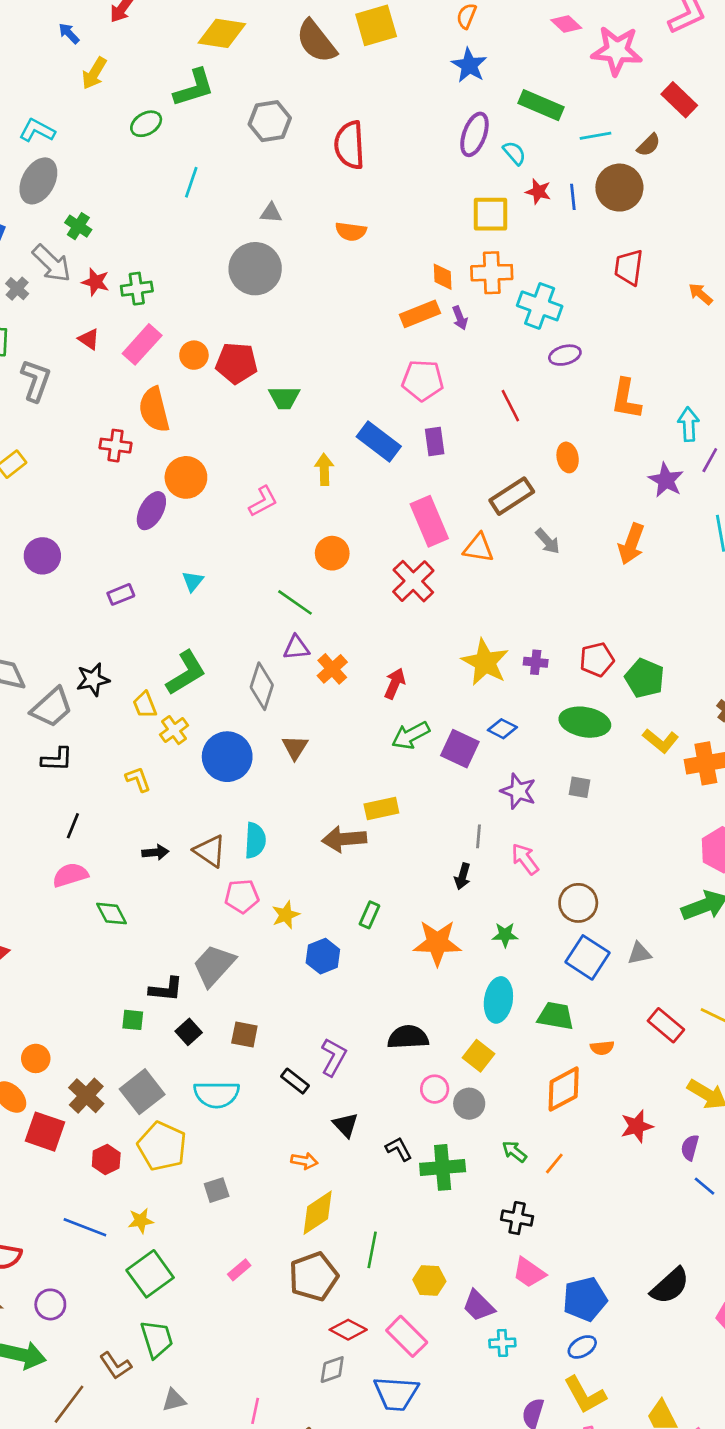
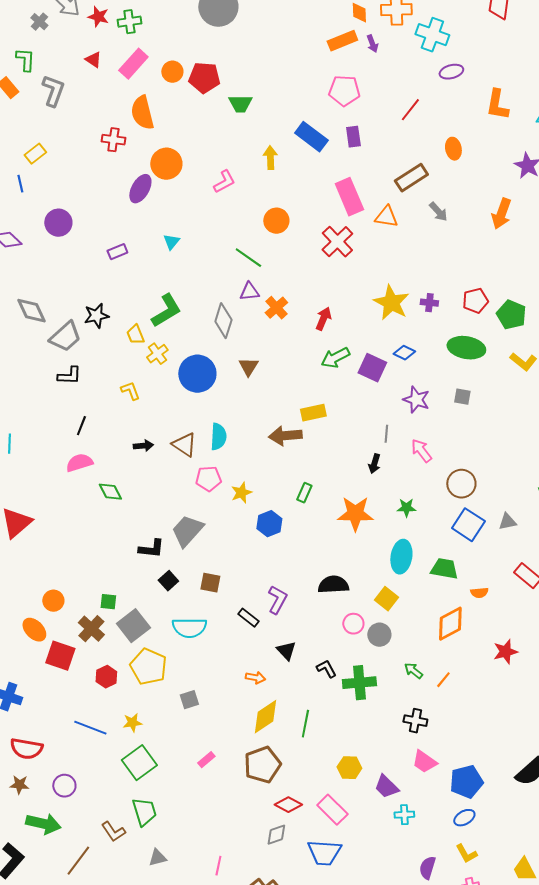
red line: (510, 406) -> (410, 110), turned 65
green square: (133, 1020) -> (108, 602), moved
green line: (372, 1250) -> (305, 724), moved
yellow L-shape: (585, 1395) -> (466, 854), size x0.7

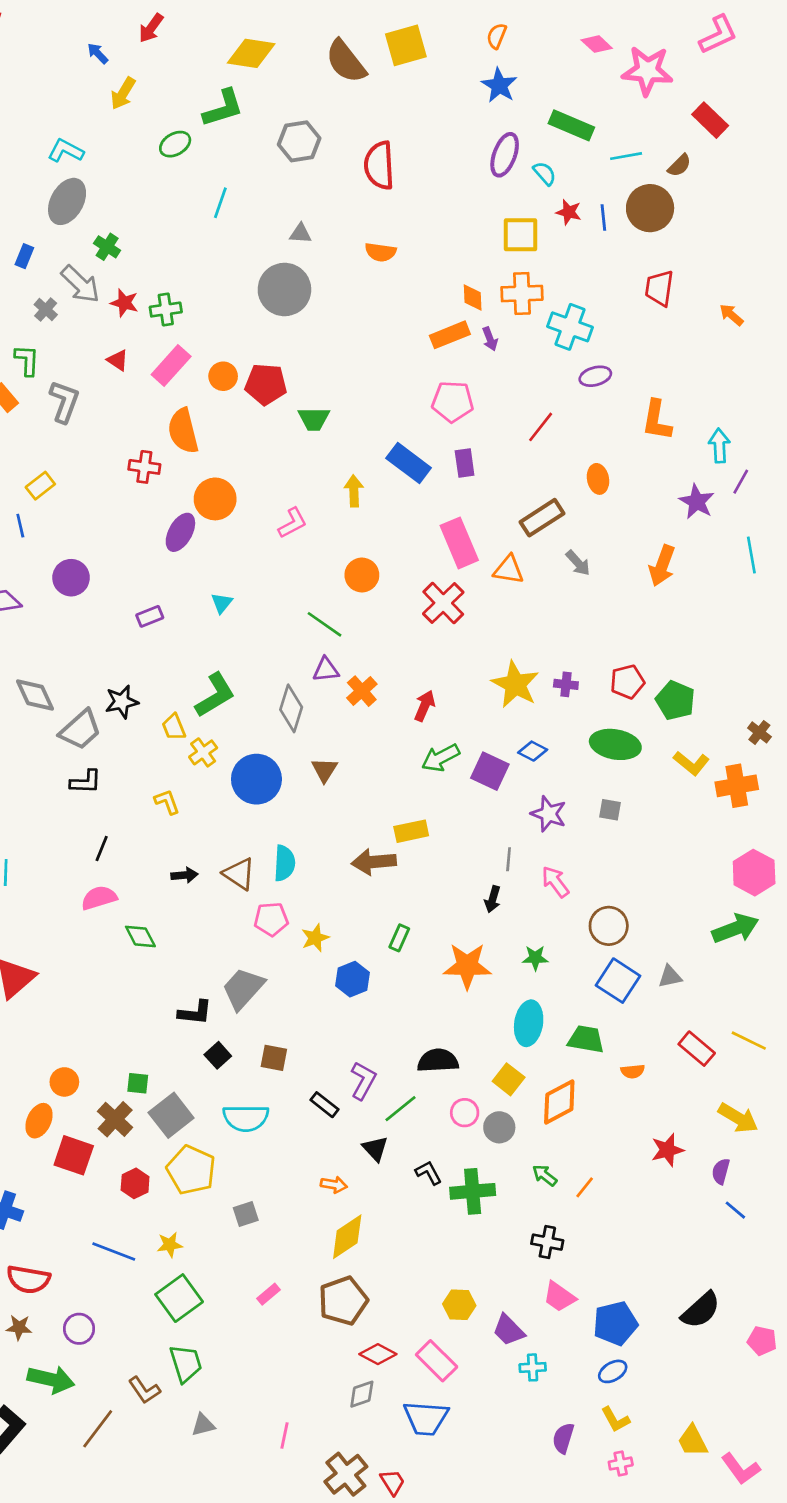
orange diamond: (450, 624) -> (559, 1102), moved
orange ellipse: (34, 630) -> (39, 1121), turned 70
green line: (305, 724) -> (401, 1109), moved, turned 40

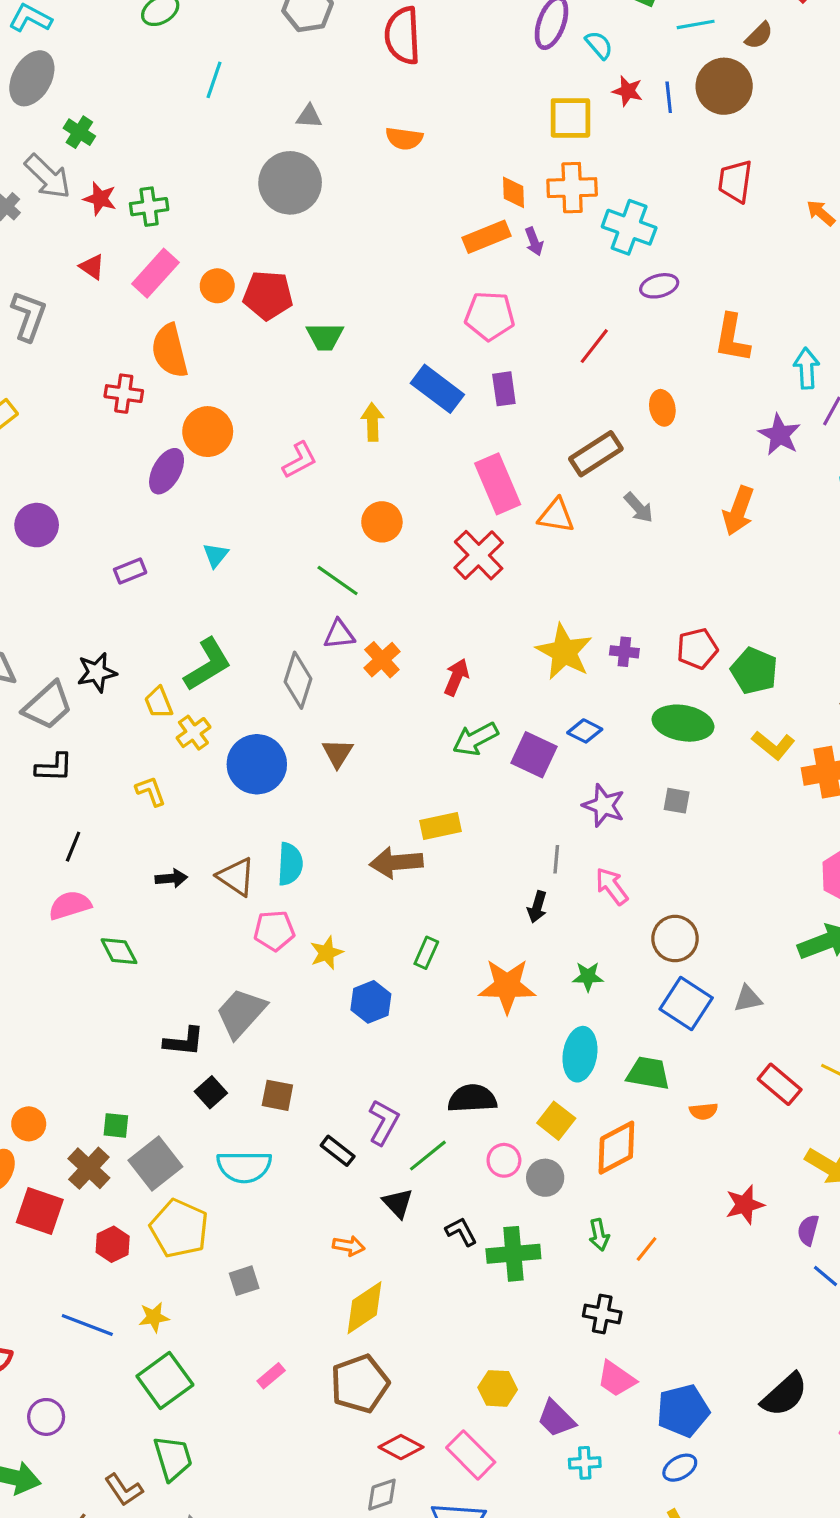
green arrow: (545, 1175) -> (599, 1235), turned -140

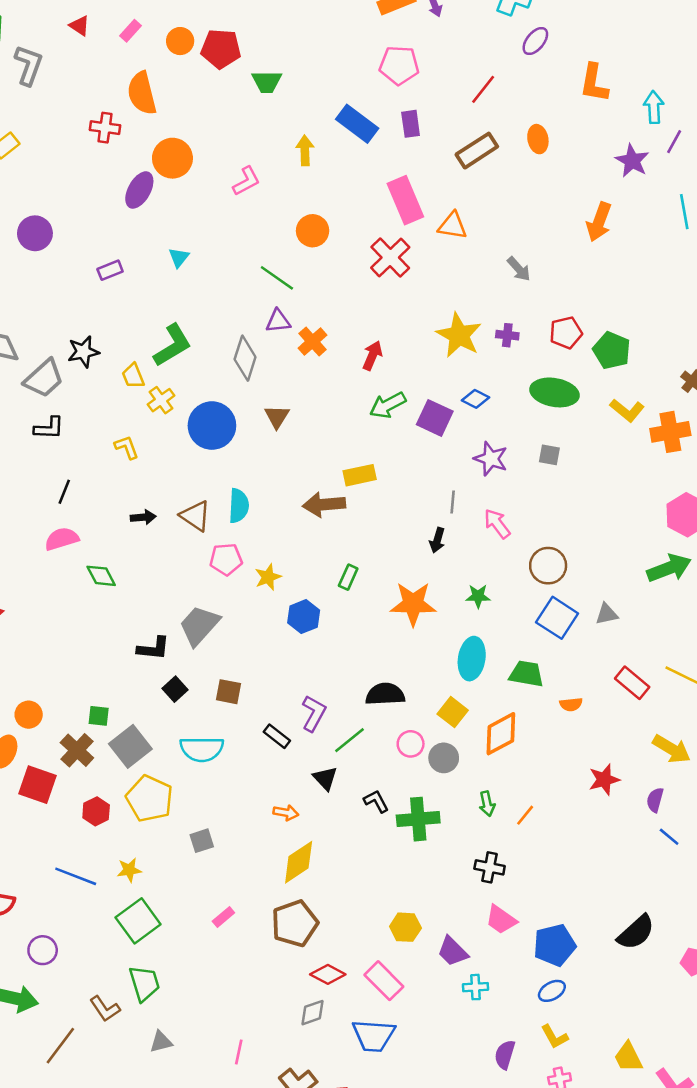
pink rectangle: (155, 273) -> (130, 31), size x0.6
purple ellipse: (659, 286) -> (535, 41), turned -36
brown rectangle: (596, 454) -> (477, 151), moved
gray arrow: (639, 508) -> (519, 269), moved

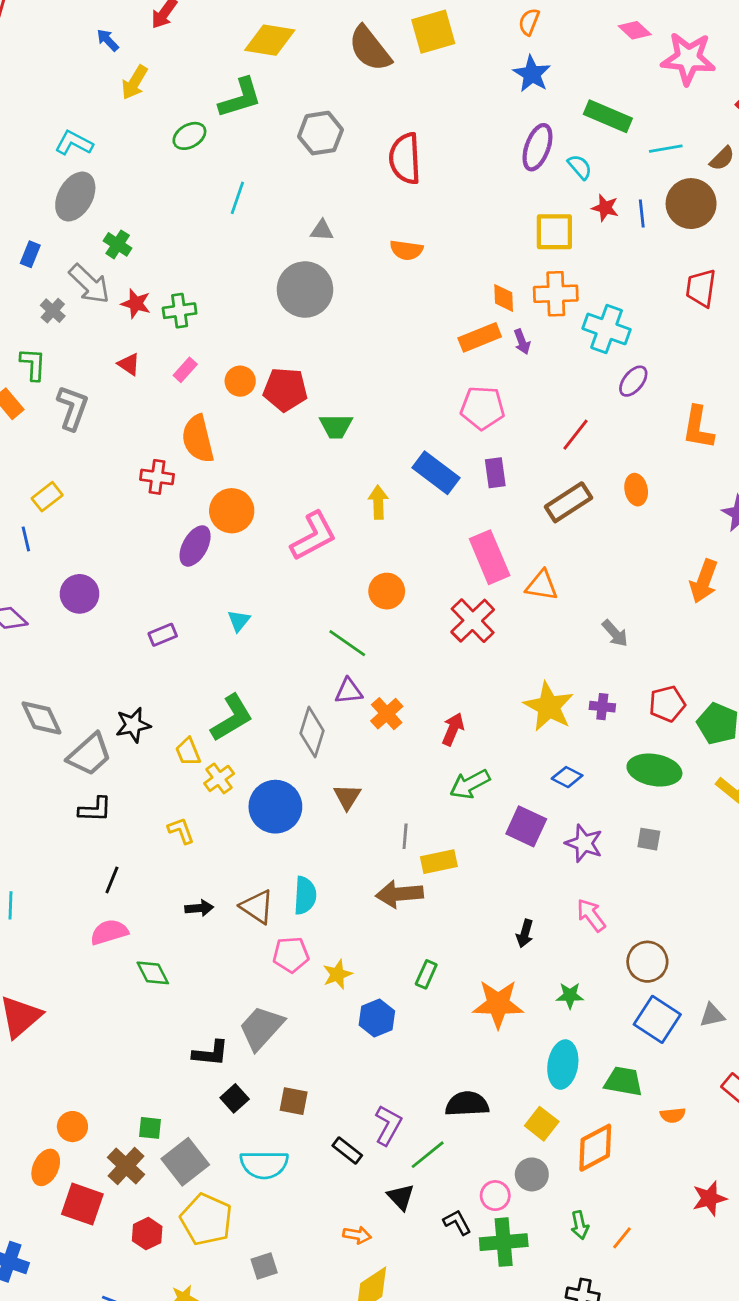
pink L-shape: (246, 181) -> (313, 536), size x1.5
purple square: (435, 418) -> (526, 826), moved
gray line: (453, 502) -> (405, 836), moved
pink circle: (411, 744) -> (495, 1196), moved

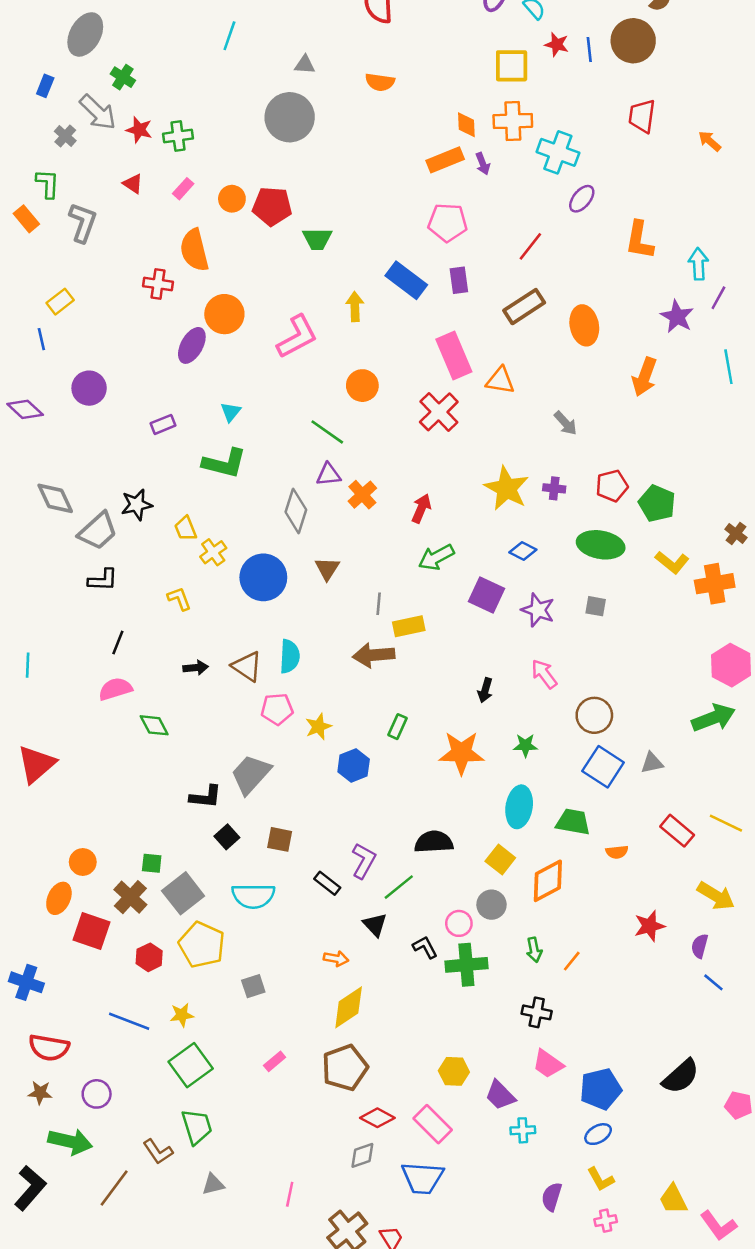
orange ellipse: (636, 490) -> (584, 325), moved, size x1.4
green L-shape: (232, 718) -> (224, 463), moved, turned 45

